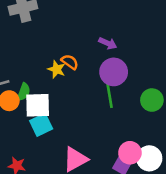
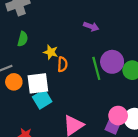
orange semicircle: (70, 62) -> (62, 64), moved, turned 64
purple circle: (114, 72) -> (112, 62), moved
green semicircle: (24, 92) -> (23, 39), moved

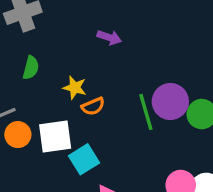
purple arrow: (91, 26) -> (109, 37), moved
orange semicircle: (62, 64) -> (93, 106), turned 64
cyan square: (42, 99) -> (84, 159), moved

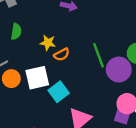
purple circle: (170, 102) -> (119, 70), moved

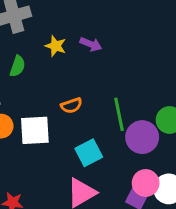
yellow star: (48, 43) -> (56, 46), moved
cyan square: (59, 92) -> (89, 153), moved

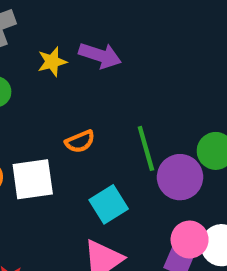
purple arrow: (91, 44) -> (100, 55), size x1.4
yellow star: (56, 46) -> (52, 62), turned -30

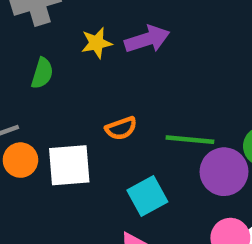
purple arrow: (100, 55) -> (147, 39), turned -39
green line: (146, 148) -> (190, 140), turned -72

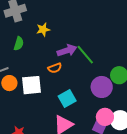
purple arrow: (147, 39) -> (67, 50), moved
green line: (190, 140) -> (85, 55), moved, turned 45

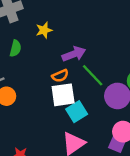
green line: (85, 55) -> (93, 75), moved
white square: (32, 85) -> (63, 95), moved

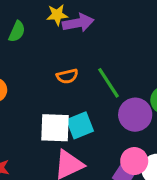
purple arrow: (74, 54) -> (78, 23), moved
white square: (63, 95) -> (55, 128), moved

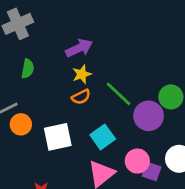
yellow star: (57, 15) -> (82, 74), moved
white square: (55, 128) -> (58, 137), moved
pink circle: (134, 161) -> (137, 161), moved

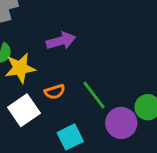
yellow star: (82, 74) -> (20, 68), moved, size x1.5
white square: (58, 137) -> (24, 110), moved, turned -32

